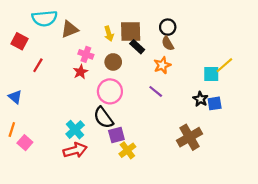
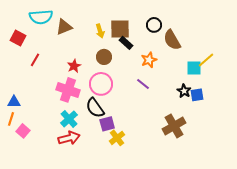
brown semicircle: (168, 43) -> (172, 40), moved, size x1.5
pink cross: (86, 54) -> (68, 90), moved, size x1.6
blue triangle: (15, 97) -> (14, 102), moved, turned -40

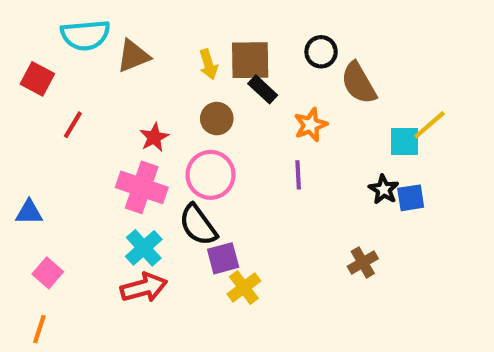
purple line: (143, 84) -> (298, 175), turned 48
orange line: (11, 119) -> (39, 329), moved
brown cross: (174, 126) -> (363, 262), size x0.6

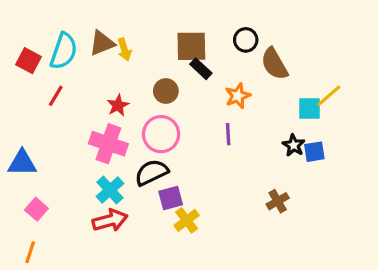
cyan semicircle: (85, 35) -> (64, 51), moved, turned -66
yellow arrow: (208, 64) -> (124, 49), moved
blue triangle: (29, 212) -> (22, 163), size x1.4
black semicircle: (198, 225) -> (151, 172), turned 100

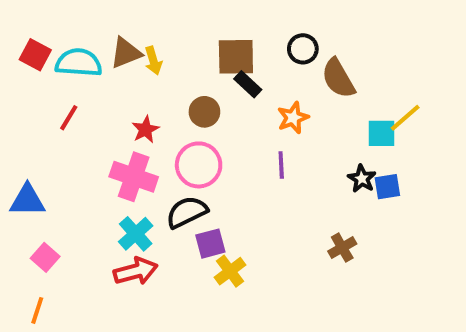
cyan semicircle: (64, 51) -> (79, 63), turned -105
red square: (29, 61) -> (35, 55), moved

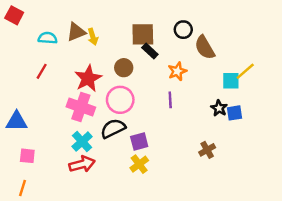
red square: (35, 55) -> (14, 15), moved
cyan semicircle: (79, 63) -> (48, 38), size x0.7
red star: (145, 130) -> (88, 78), size x1.6
purple square: (210, 244) -> (139, 142), moved
pink square: (45, 257) -> (27, 156), turned -35

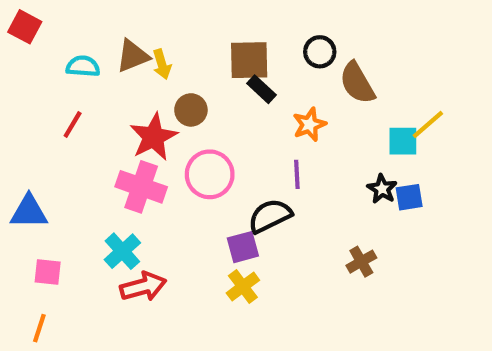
brown circle: (124, 68) -> (191, 110), moved
black semicircle: (113, 128) -> (270, 216), moved
cyan cross: (82, 142) -> (122, 251), moved

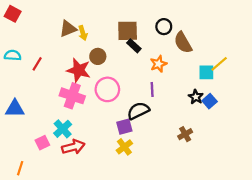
cyan semicircle: (83, 66) -> (13, 55), moved
red star: (154, 137) -> (79, 70), turned -30
blue square: (409, 197) -> (210, 101), turned -32
pink square: (48, 272) -> (42, 143), moved, turned -32

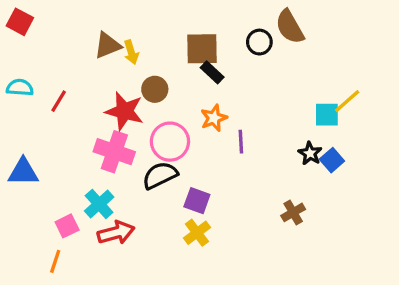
brown semicircle: (183, 43) -> (290, 27), moved
orange star: (158, 64) -> (214, 118), moved
black semicircle: (138, 111) -> (160, 175), moved
purple square: (124, 127) -> (197, 201), turned 35
orange line: (20, 168) -> (55, 261), moved

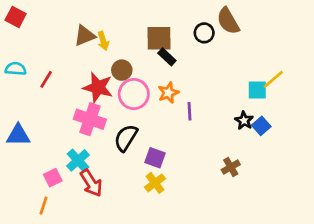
pink circle: (170, 142) -> (134, 94), moved
black semicircle: (160, 175) -> (126, 138), turned -32
red arrow: (116, 233) -> (91, 183), turned 72

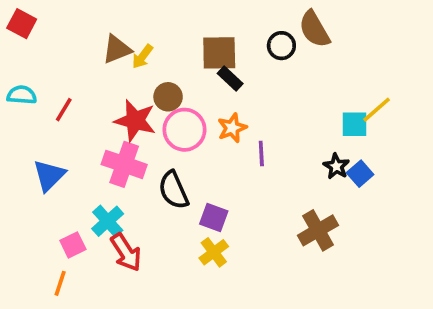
yellow arrow: (103, 41) -> (142, 57), turned 54
blue triangle: (18, 135) -> (49, 175), moved, turned -45
black semicircle: (126, 138) -> (174, 190), turned -56
brown cross: (231, 167) -> (318, 230), size x1.5

